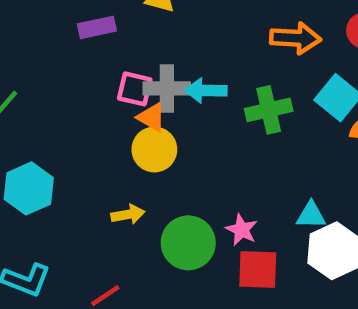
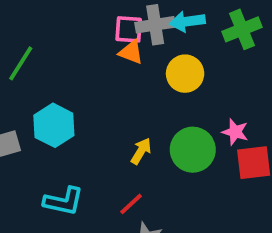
orange triangle: (152, 117) -> (131, 52), moved
yellow circle: (154, 150) -> (185, 74), moved
yellow arrow: (128, 214) -> (141, 151), moved, turned -40

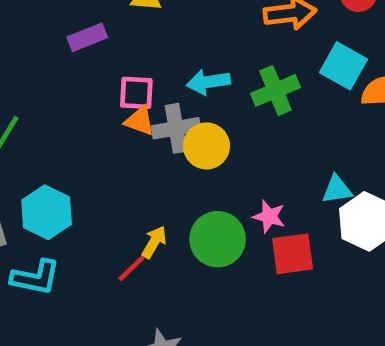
gray cross: (155, 25) -> (176, 128), moved
cyan L-shape: (64, 201) -> (35, 277), moved
red line: (131, 204) -> (131, 268), moved

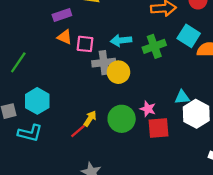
orange triangle: (140, 121) -> (65, 37), moved

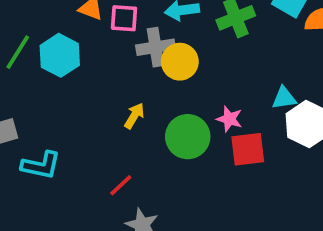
cyan hexagon: (37, 101) -> (60, 55), moved
yellow arrow: (90, 119) -> (134, 116), moved
red line: (78, 131) -> (121, 185), moved

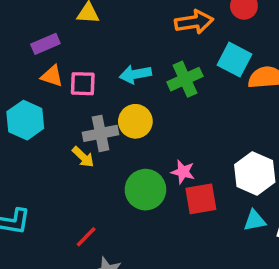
gray cross: (156, 47) -> (101, 133), moved
cyan triangle: (284, 98) -> (255, 221), moved
yellow arrow: (134, 116) -> (83, 157), moved, turned 105

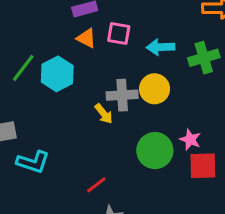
pink square: (83, 84) -> (119, 33), moved

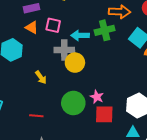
green cross: (204, 58) -> (105, 30), moved
gray cross: (122, 95) -> (64, 50), moved
red line: (96, 185) -> (36, 116), moved, turned 40

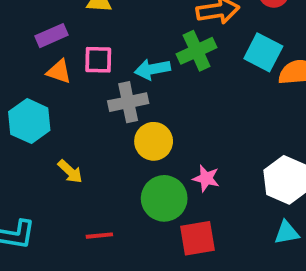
yellow circle: (75, 63) -> (154, 141), moved
yellow arrow: (41, 77) -> (70, 172), moved
red square: (104, 114) -> (198, 238), moved

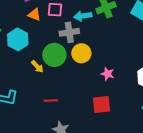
green circle: (164, 198) -> (54, 55), moved

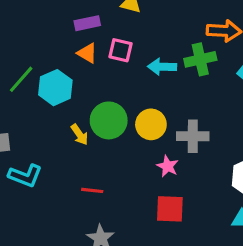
gray cross: (69, 32) -> (193, 136), moved
pink star: (108, 74) -> (168, 166), moved

